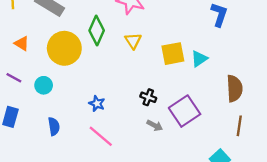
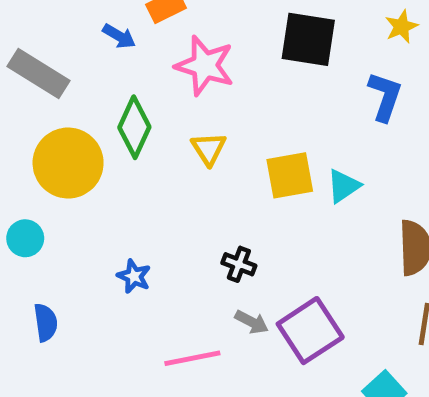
purple square: (185, 111) -> (310, 331), moved
pink line: (101, 136) -> (192, 358), moved, turned -52

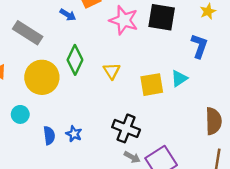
pink star: (205, 66) -> (124, 20), moved
cyan triangle: (343, 186) -> (179, 78), moved
black cross: (239, 264) -> (126, 128), size x1.6
blue semicircle: (46, 322) -> (49, 135), moved

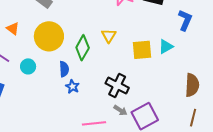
green diamond: (75, 60) -> (83, 48), moved
blue semicircle: (49, 135) -> (64, 69), moved

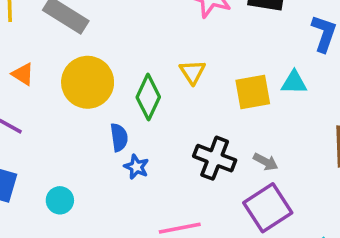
cyan triangle: (166, 47) -> (294, 83), turned 35
cyan circle: (28, 66) -> (60, 200), moved
gray arrow: (120, 110) -> (266, 162), moved

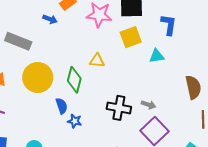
yellow triangle: (192, 72) -> (97, 61), turned -42
yellow square: (253, 92) -> (131, 37), moved

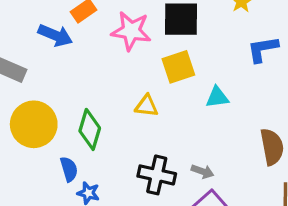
blue arrow: (50, 19) -> (55, 35), size x1.5
blue L-shape: (169, 25) -> (263, 49), moved, turned -110
yellow triangle: (97, 61) -> (147, 106), moved

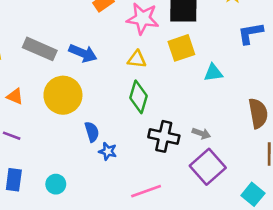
blue arrow: (55, 35) -> (83, 53), moved
yellow triangle: (147, 106) -> (137, 59), moved
green diamond: (90, 129) -> (138, 97), moved

